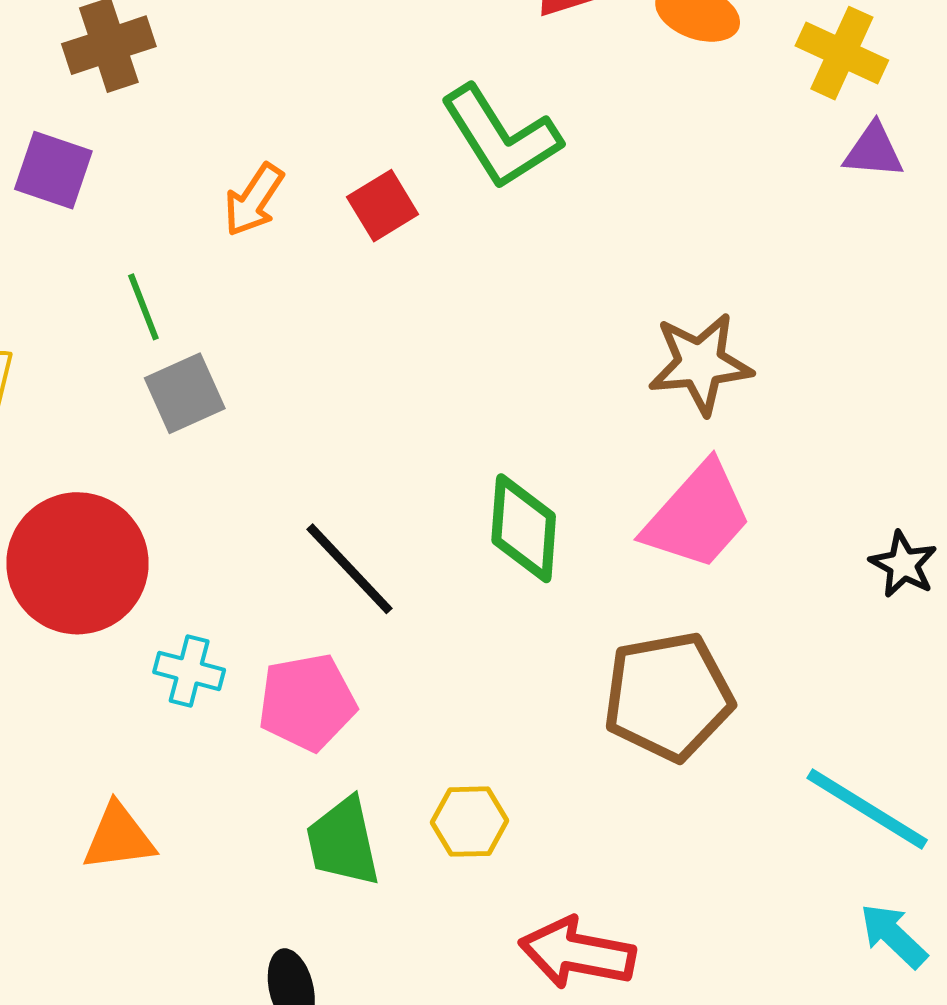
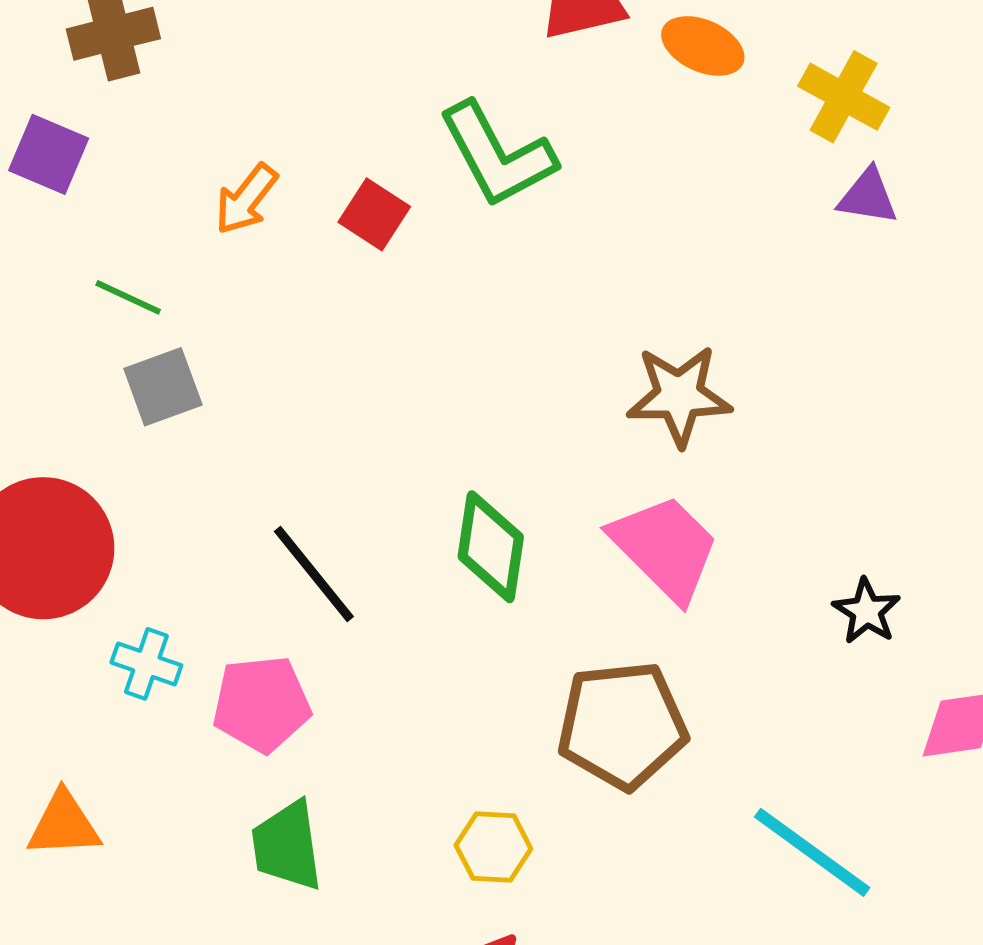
red square: (383, 206) -> (374, 214), turned -30
green line: (143, 307) -> (128, 297), turned -48
pink trapezoid: (698, 516) -> (665, 548), turned -91
yellow hexagon: (470, 822) -> (493, 847), moved

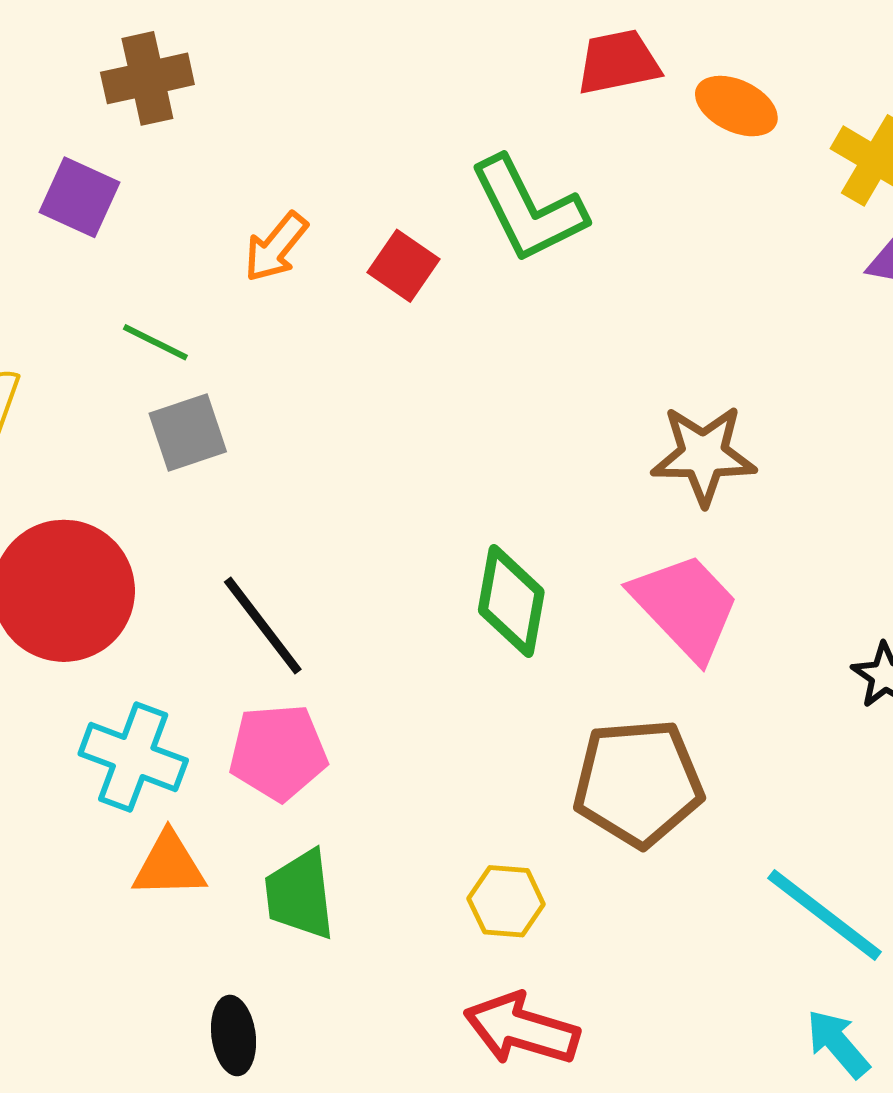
black line: (314, 574) -> (263, 626), moved
cyan cross: (146, 664) -> (133, 757), moved, size x1.5
orange triangle: (64, 824) -> (169, 865), moved

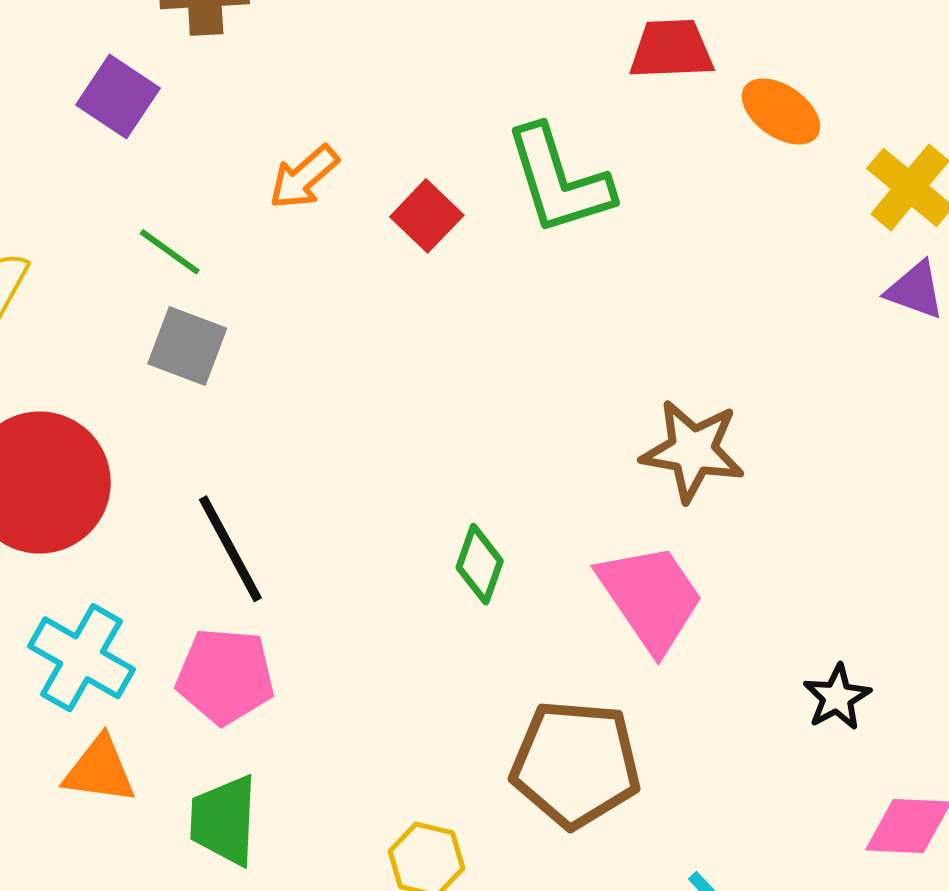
gray square: (188, 432) -> (187, 346), turned 30
green diamond: (511, 601) -> (480, 564), size x0.7

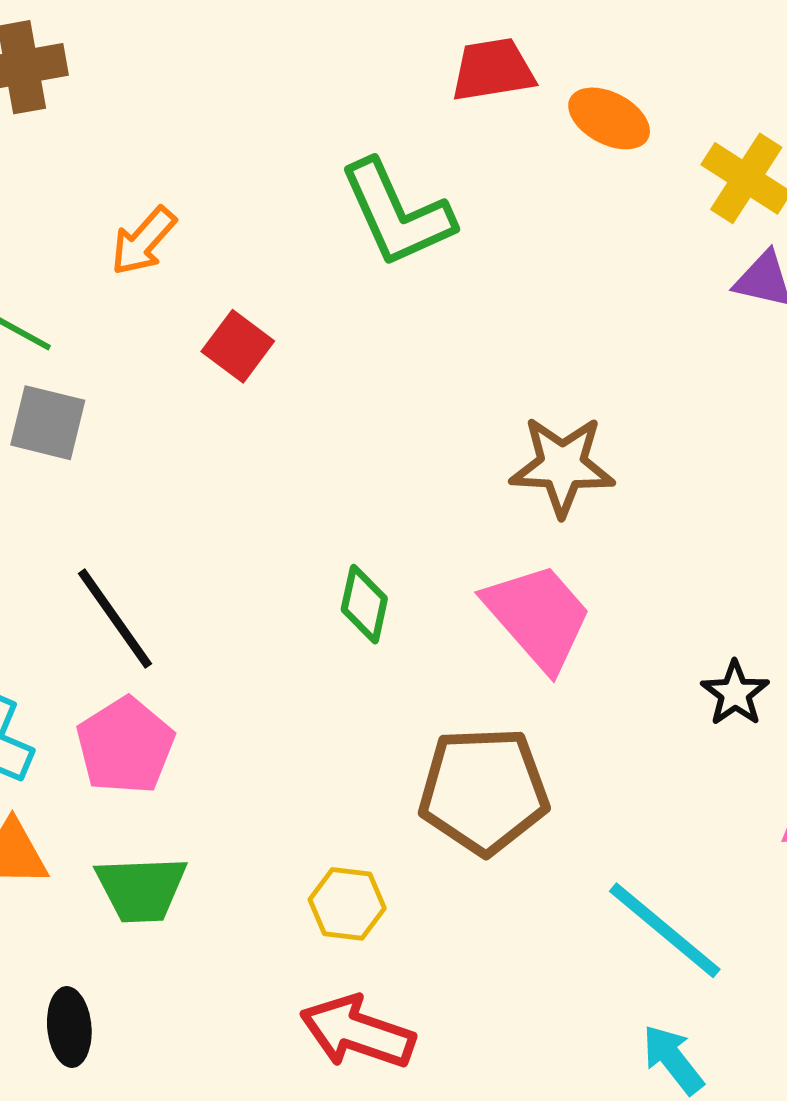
red square: (427, 216) -> (238, 346), moved
pink pentagon: (225, 676) -> (125, 746), turned -30
green trapezoid: (224, 820) -> (141, 889), turned -88

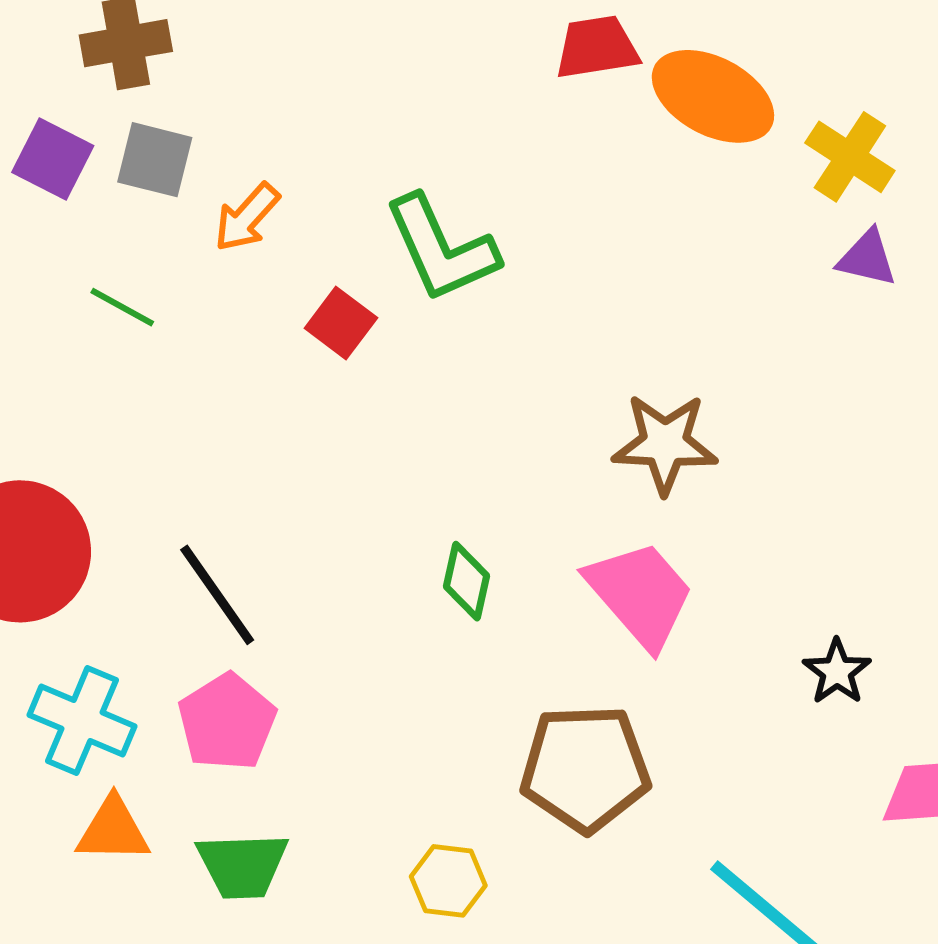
orange ellipse: (609, 118) -> (713, 96), size x1.5
green L-shape: (397, 213) -> (441, 249), moved
gray square: (48, 423) -> (155, 160), moved

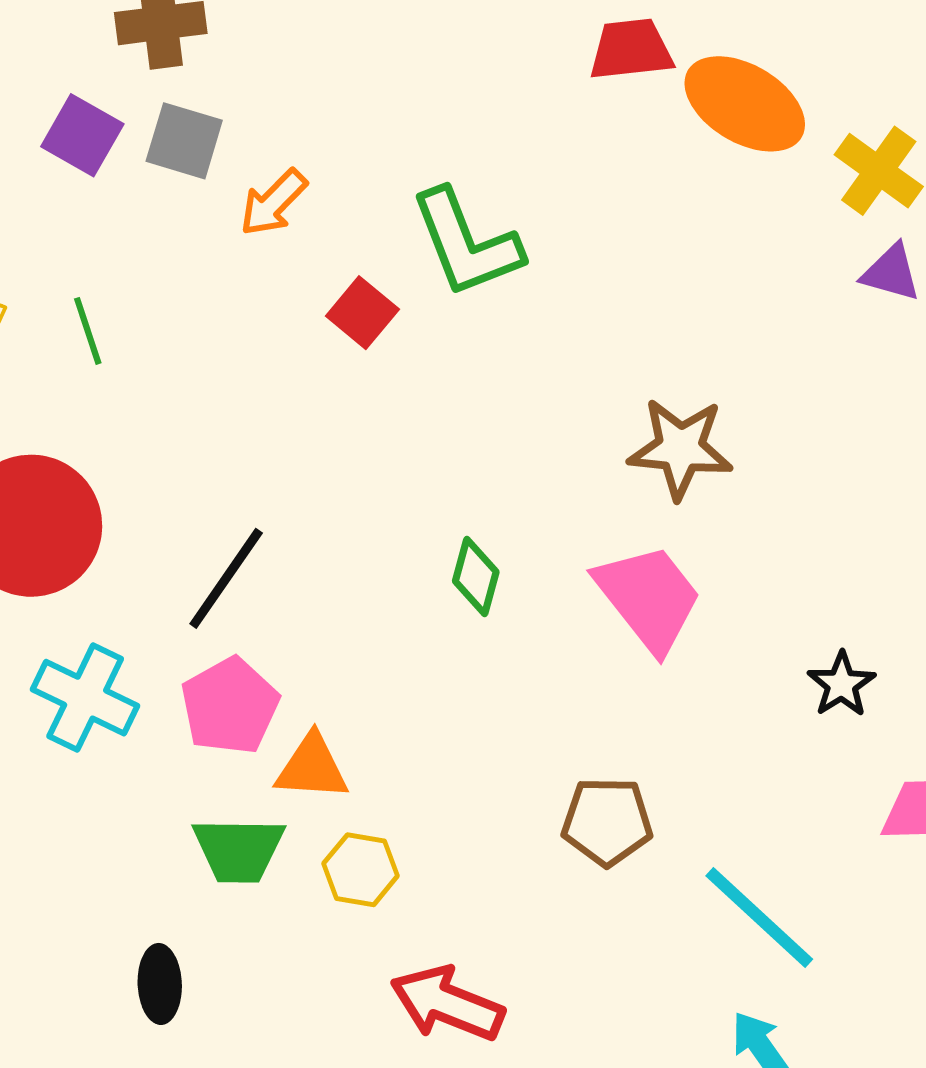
green line: (122, 307) -> (88, 331), moved, turned 40
black line: (217, 595) -> (226, 578), turned 67
brown pentagon: (585, 768) -> (607, 821), moved, size x0.7
orange triangle: (113, 830) -> (312, 767), moved
yellow hexagon: (448, 881) -> (361, 870), moved

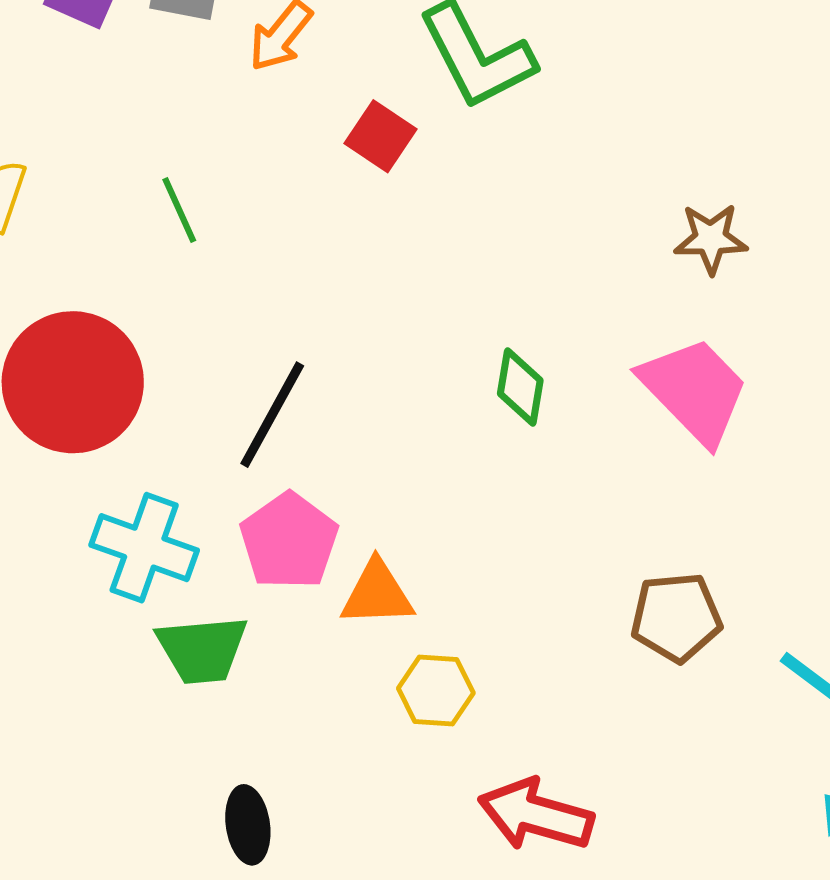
green line: (88, 331) -> (179, 210), moved
brown star: (680, 448) -> (711, 239), size x0.7
green trapezoid: (239, 850) -> (202, 649), moved

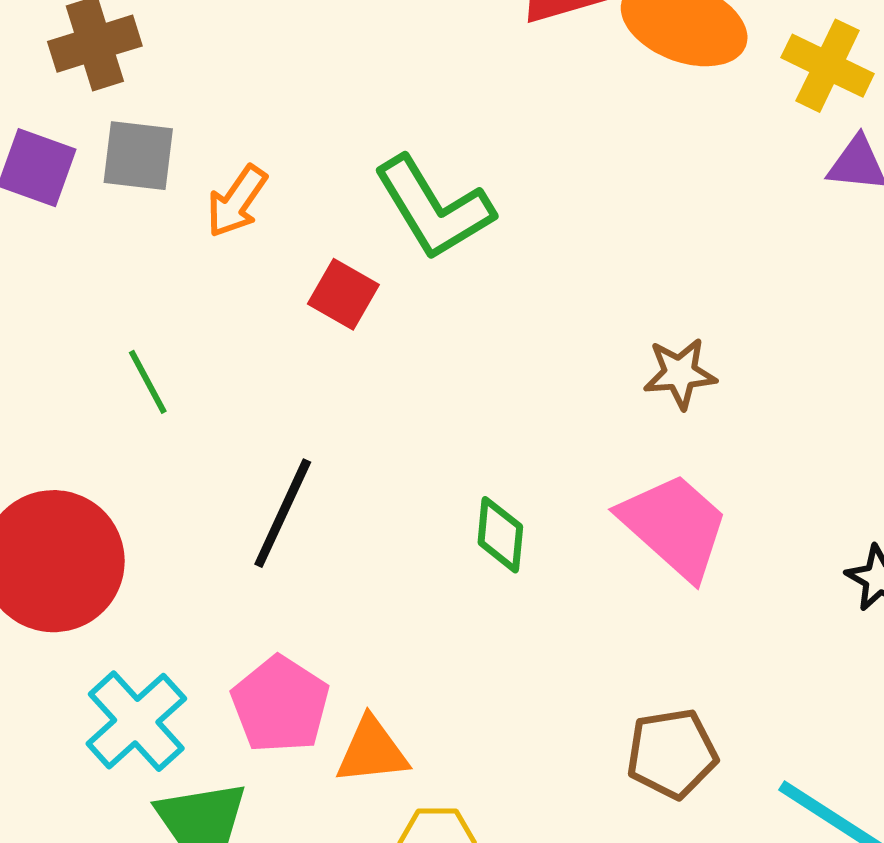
black line: (272, 415) -> (283, 513), moved
cyan cross: (144, 548) -> (136, 721), turned 32

